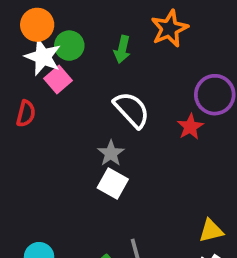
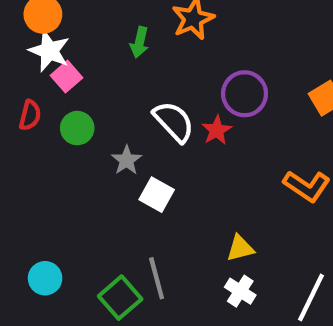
green circle: (69, 46) -> (77, 128), moved
white semicircle: (132, 110) -> (174, 122), moved
white square: (113, 183) -> (157, 195), moved

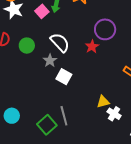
pink square: (66, 77) -> (42, 11), moved
white semicircle: (174, 122) -> (60, 42), moved
white cross: (240, 291) -> (114, 114), moved

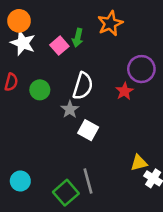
white semicircle: (60, 42) -> (83, 86), turned 60

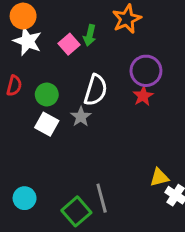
purple circle: (141, 69) -> (146, 71), moved
white square: (88, 130) -> (47, 124), moved

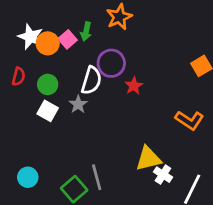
orange circle: (23, 16) -> (48, 43), moved
purple circle: (146, 71) -> (111, 63), moved
yellow triangle: (159, 177) -> (148, 159), size x1.5

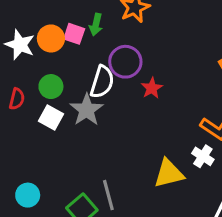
white star: (30, 37) -> (20, 45), moved
pink square: (68, 39) -> (74, 34), turned -30
red semicircle: (18, 76) -> (17, 99), moved
gray star: (78, 104) -> (87, 110), size x1.5
white cross: (163, 175) -> (203, 156), moved

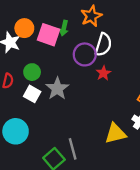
pink square: (74, 34) -> (48, 35), size x1.5
orange circle: (51, 38) -> (24, 28), moved
white semicircle: (102, 82) -> (103, 45), moved
cyan circle: (28, 195) -> (16, 131), moved, size x1.5

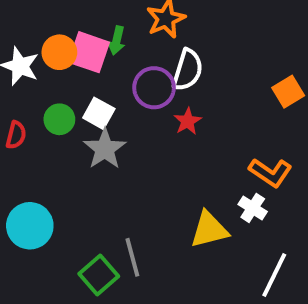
orange circle: (24, 28) -> (59, 52), moved
white square: (32, 94) -> (99, 113), moved

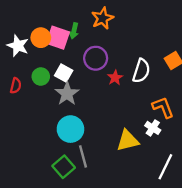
white semicircle: (188, 70) -> (141, 71), moved
orange L-shape: (270, 173) -> (163, 107), turned -145
cyan circle: (30, 226) -> (70, 129), moved

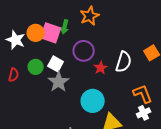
white cross: (153, 128) -> (144, 113), moved, turned 32
cyan circle: (70, 129) -> (93, 101), moved

